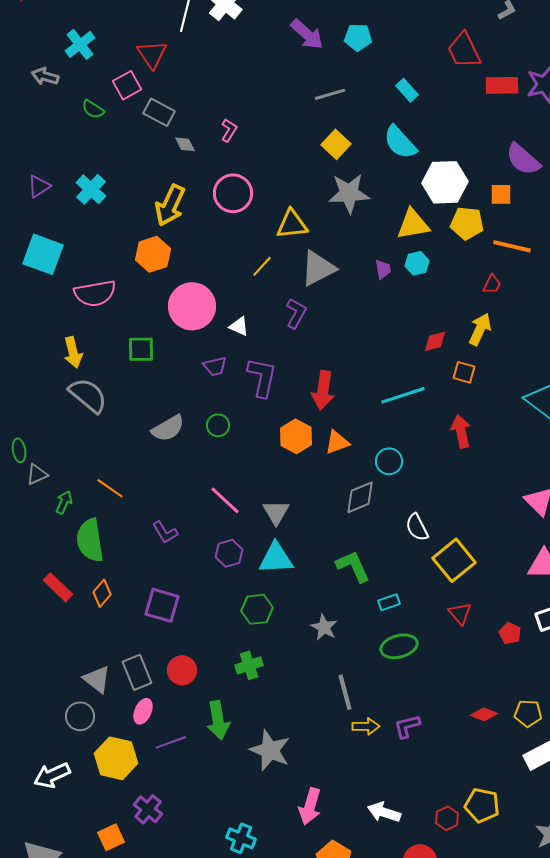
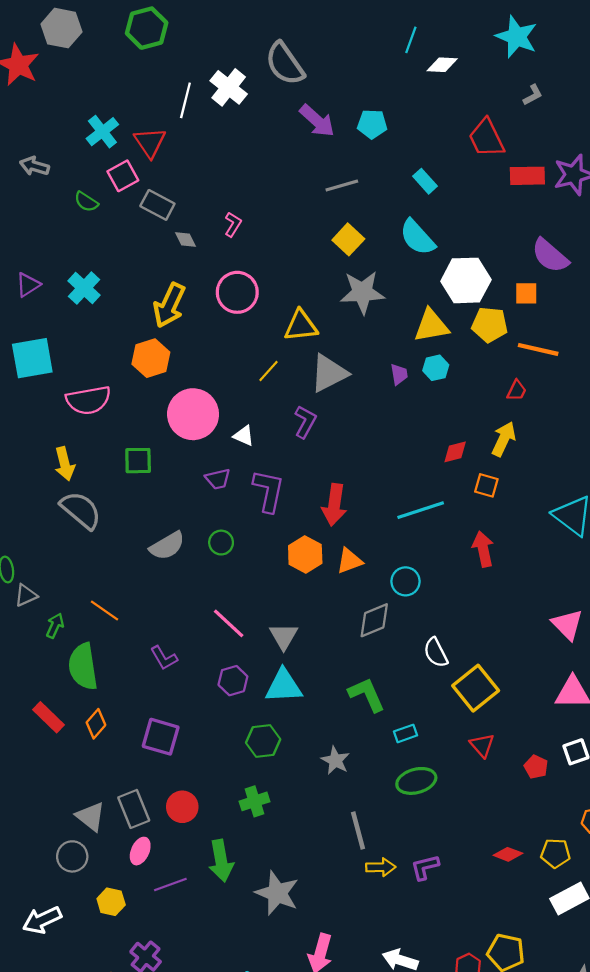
cyan cross: (80, 44) -> (102, 132), moved
cyan square: (43, 254) -> (32, 358), turned -30
yellow hexagon: (116, 758) -> (111, 902), size x0.6

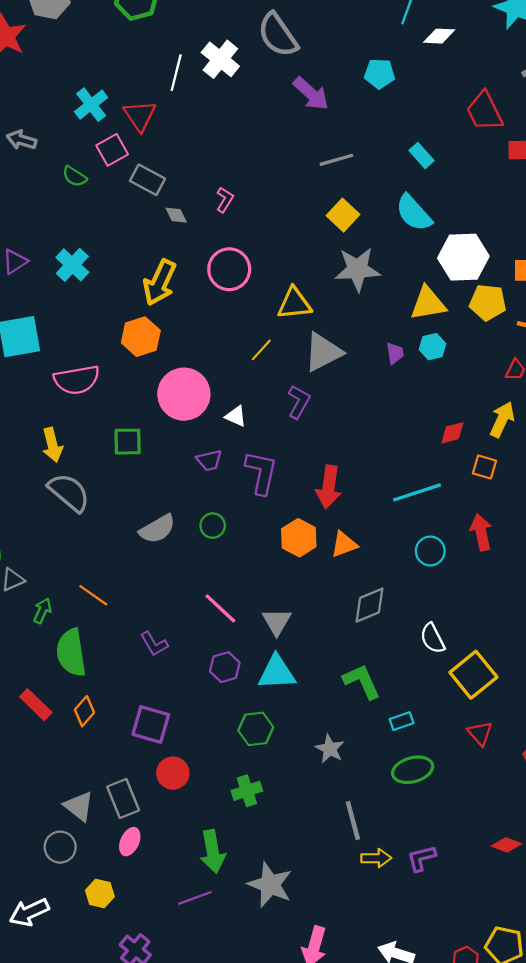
cyan pentagon: (372, 124) -> (379, 74), moved
cyan circle: (406, 581) -> (430, 551), moved
red circle: (182, 807) -> (173, 773), moved
purple line: (170, 884) -> (195, 898), moved

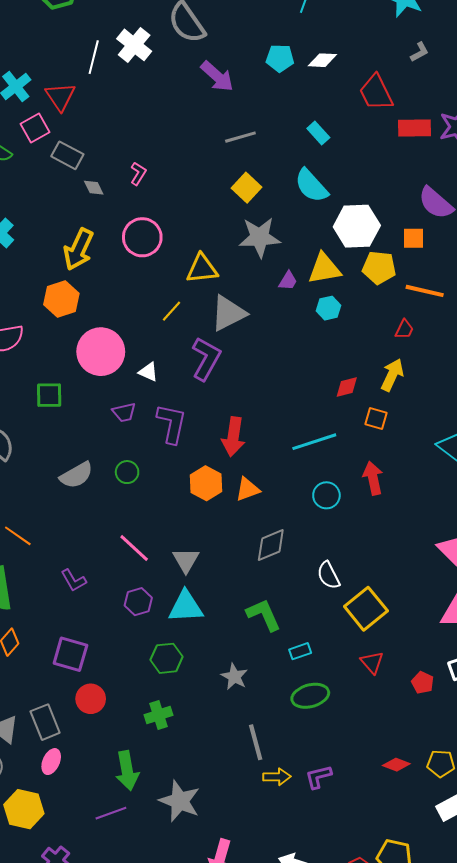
white diamond: (439, 36) -> (322, 60), moved
purple trapezoid: (395, 353) -> (288, 281), moved, turned 40
purple L-shape: (299, 402) -> (206, 359), size x1.4
yellow hexagon: (100, 894) -> (24, 809), size x1.5

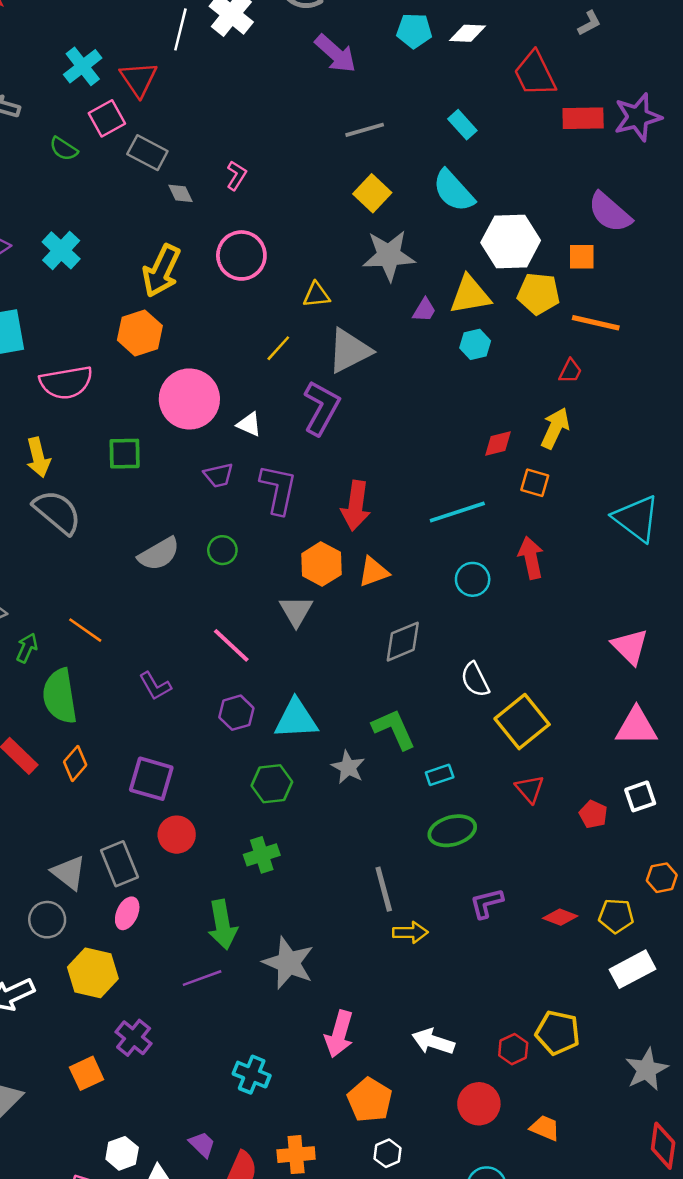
yellow triangle: (202, 269) -> (316, 295), size x0.7
gray triangle: (186, 560) -> (296, 611), moved
gray star: (234, 677) -> (348, 767), moved
purple L-shape: (318, 777) -> (487, 903), moved

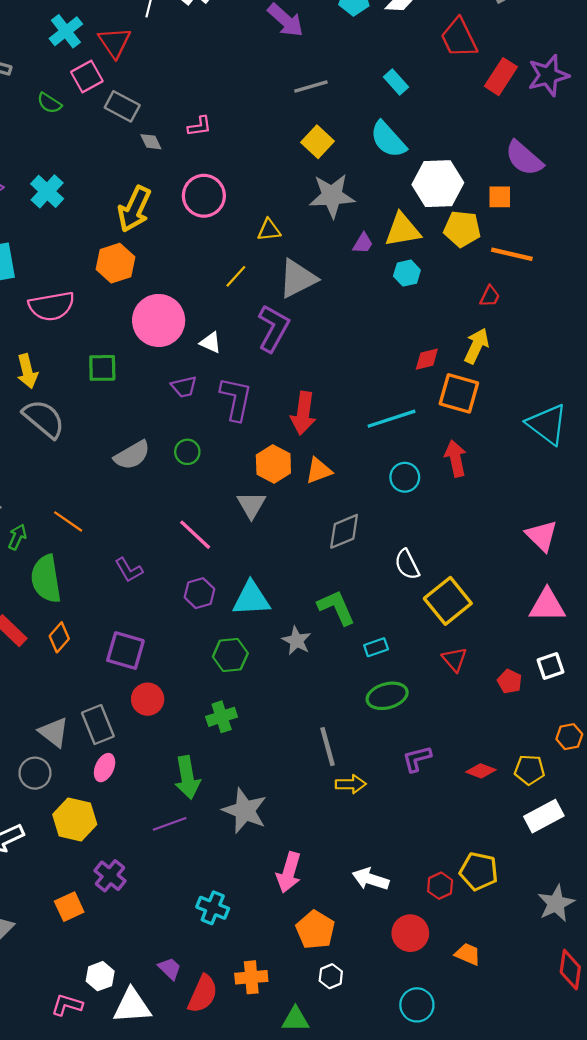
red rectangle: (583, 118) -> (501, 77), turned -56
pink L-shape: (236, 175) -> (199, 126), turned 50
orange square: (535, 483) -> (459, 393), size x1.6

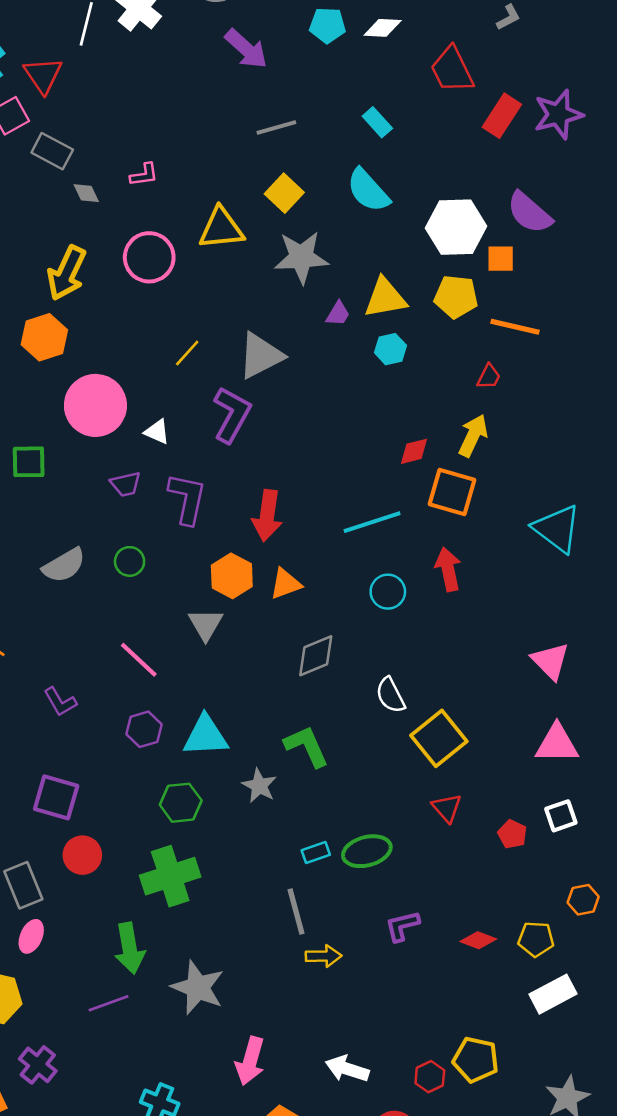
white hexagon: (438, 184) -> (456, 227), moved
yellow triangle: (269, 230) -> (221, 228), moved, size x1.6
cyan rectangle: (376, 647) -> (316, 852), moved
green cross: (222, 717) -> (170, 876), size x1.6

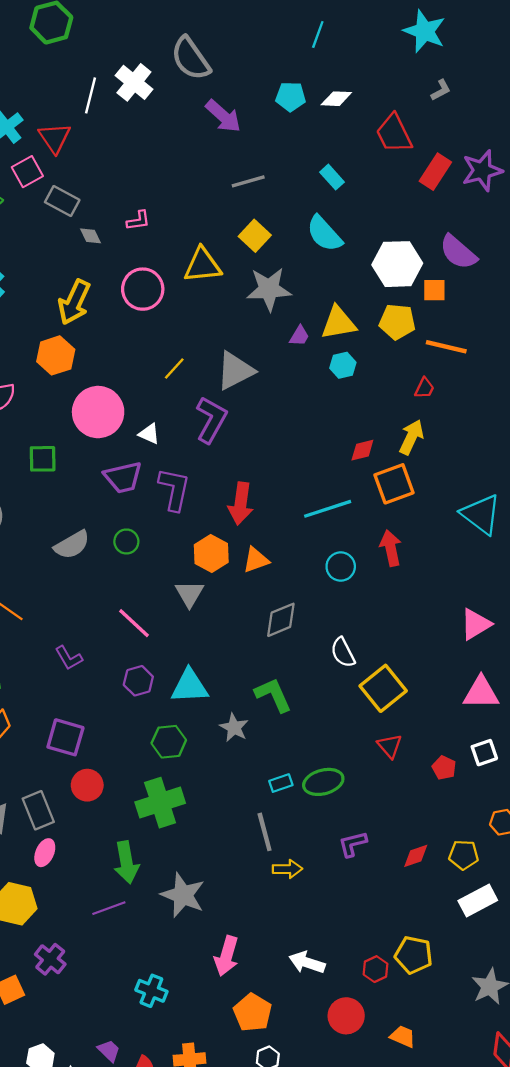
purple trapezoid: (126, 484) -> (123, 477), size x1.5
orange square: (452, 492) -> (394, 484), turned -36
pink triangle: (550, 661) -> (476, 624), turned 44
red diamond: (478, 940) -> (416, 856), turned -40

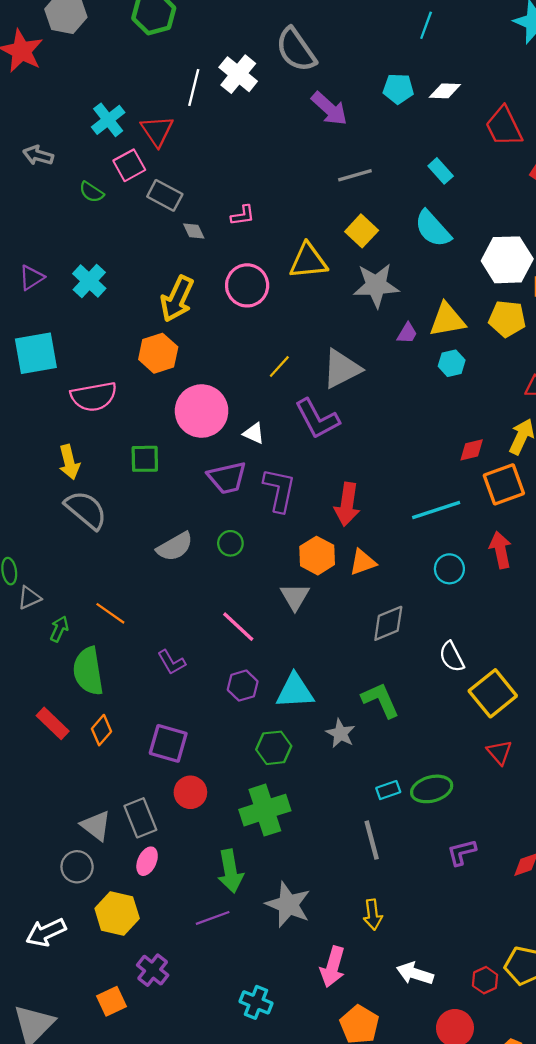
purple L-shape: (211, 420) -> (317, 419), turned 123
yellow arrow: (287, 869) -> (373, 915), moved, turned 84

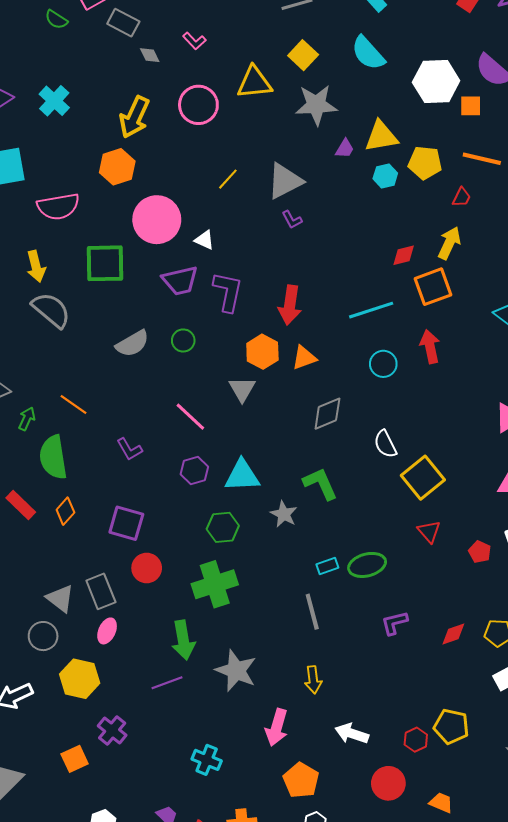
pink L-shape: (243, 215) -> (194, 41), turned 55
yellow pentagon: (507, 319) -> (425, 163), moved
purple L-shape: (317, 419) -> (292, 220), moved, size x0.5
green square: (145, 459) -> (105, 263), size x1.5

